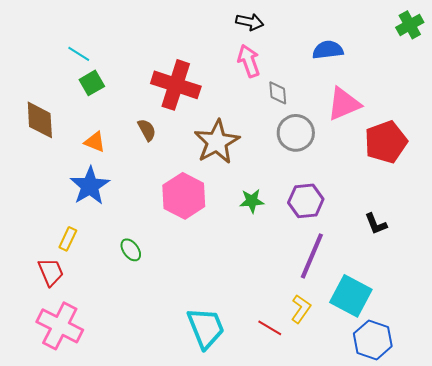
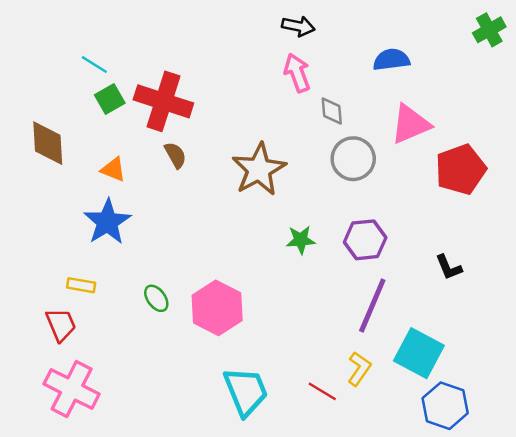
red cross: (176, 85) -> (163, 101), moved
pink hexagon: (184, 196) -> (217, 308), moved
yellow rectangle: (68, 239) -> (81, 285), turned 75

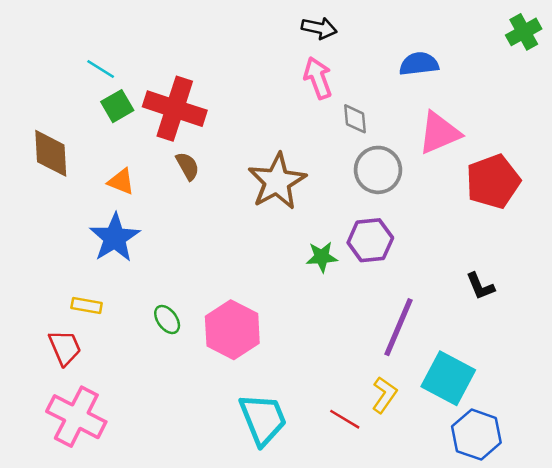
purple hexagon: (365, 240) -> (370, 240), moved

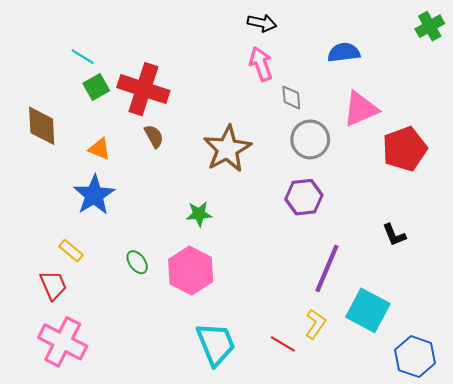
green star: (322, 257) -> (199, 214), moved
yellow rectangle: (87, 305) -> (71, 251), turned 30
blue hexagon: (476, 435) -> (415, 357), moved

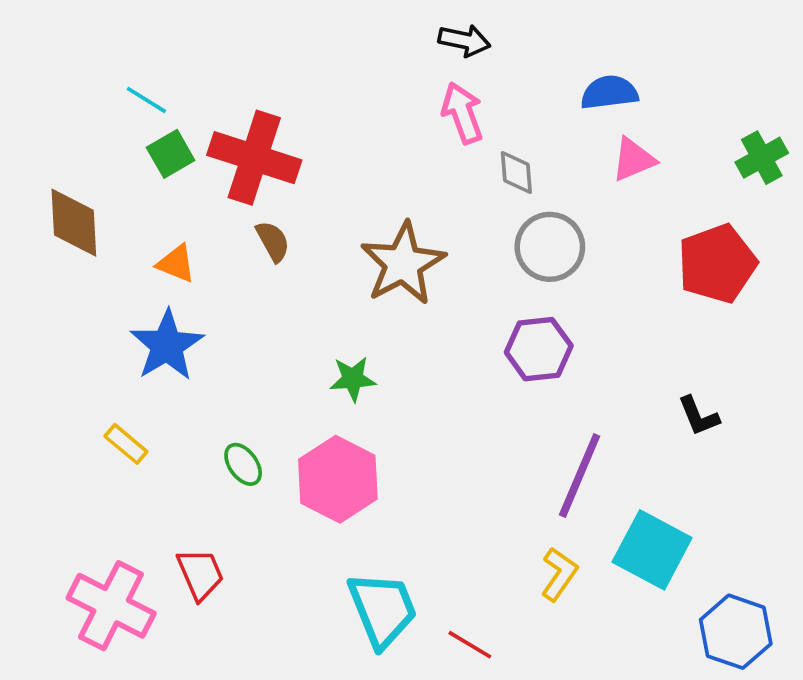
green cross: (430, 26) -> (762, 158), moved
pink triangle: (361, 109) -> (634, 159), moved, size x0.7
red trapezoid: (53, 285) -> (200, 574), moved
red line: (283, 344) -> (470, 645), moved

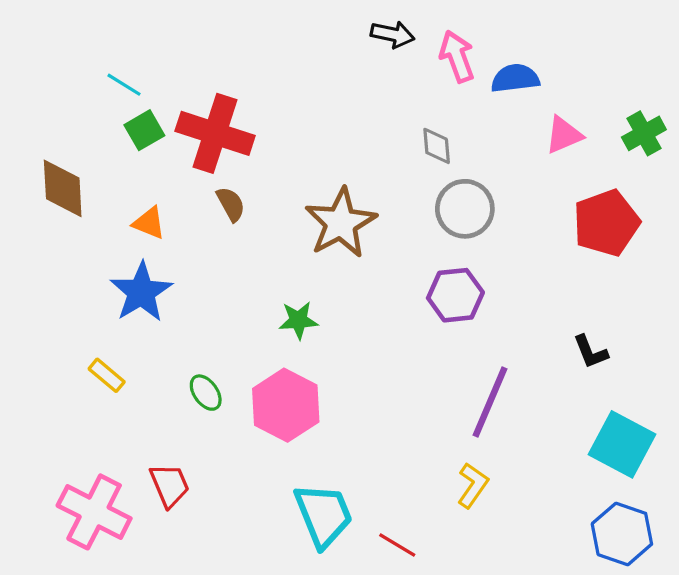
pink arrow: (462, 113) -> (457, 56), moved
pink triangle: (634, 159) -> (564, 135), moved
cyan square: (652, 550) -> (622, 444), moved

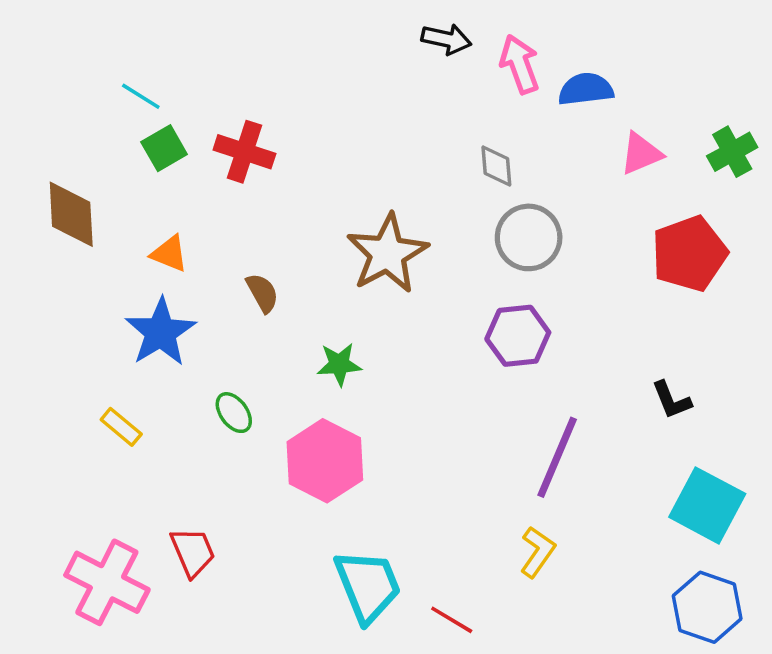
red cross: (215, 133) -> (244, 152), size x0.7
brown semicircle: (231, 204) -> (262, 293), moved
green ellipse: (206, 393) -> (234, 413), moved

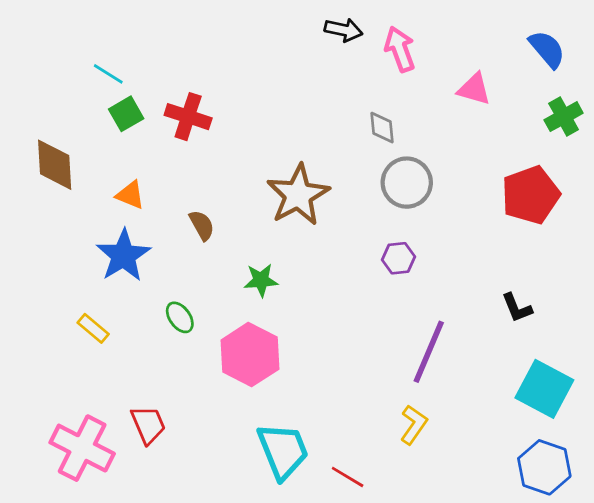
blue semicircle: (586, 89) -> (547, 49), moved, turned 57
pink triangle: (641, 154) -> (474, 89), moved, turned 39
purple hexagon: (518, 336) -> (399, 258), size x0.7

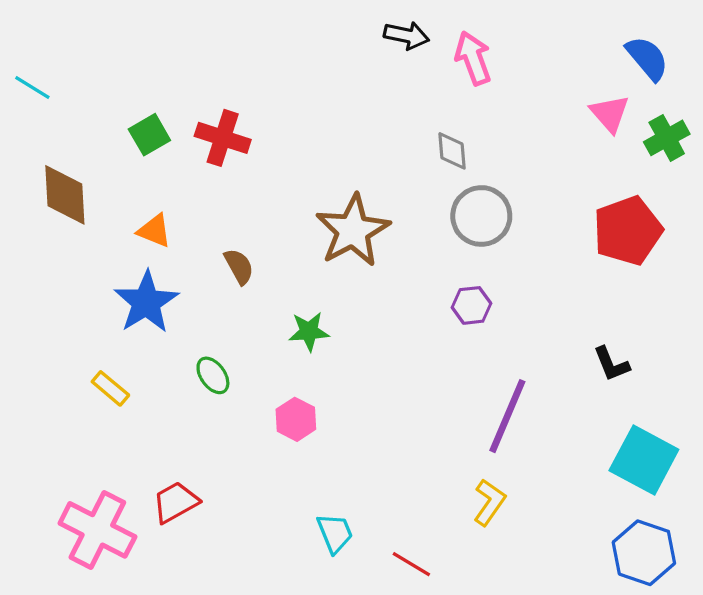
cyan line: (108, 74) -> (32, 87), moved
pink triangle: (474, 89) -> (610, 114), moved, turned 33
pink hexagon: (250, 355) -> (296, 419), size x0.6
red trapezoid: (148, 425) -> (175, 502), turned -96
cyan trapezoid: (283, 451) -> (335, 533), size x0.6

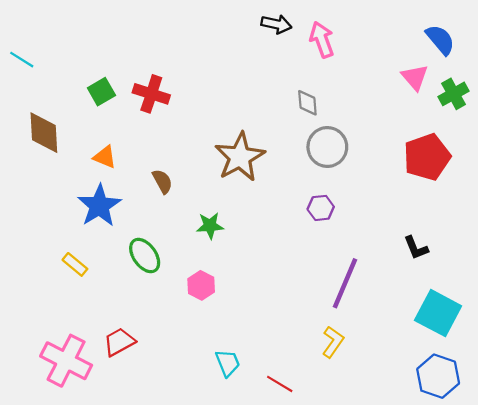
green ellipse: (213, 375) -> (145, 256), size x1.4

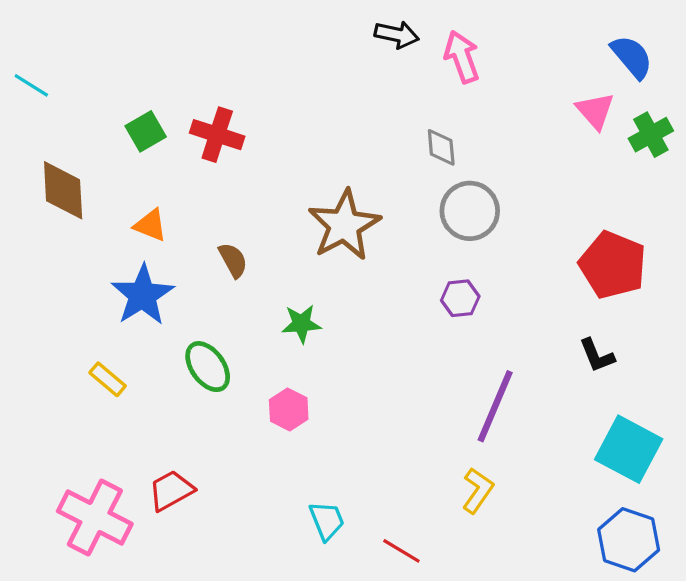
red pentagon: (427, 157) -> (613, 265), moved, turned -30

